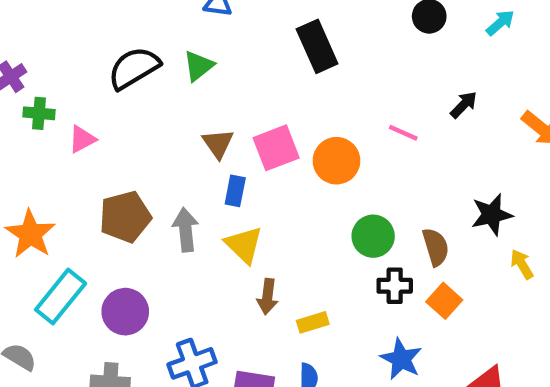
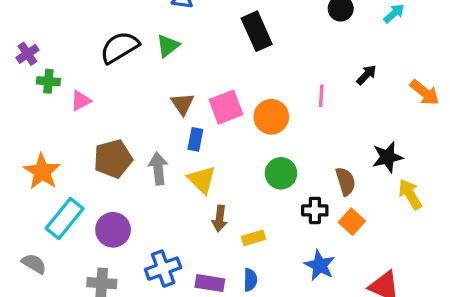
pink line: (403, 133) -> (321, 96), turned 70
green circle: (373, 236) -> (281, 173), moved
yellow arrow: (522, 264) -> (410, 194), size x1.4

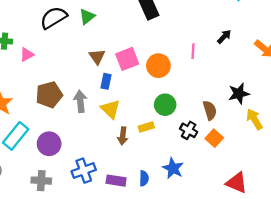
black cross: (315, 210) -> (189, 130), turned 30
yellow rectangle: (253, 238) -> (146, 127), moved
blue star: (320, 265) -> (173, 168), moved

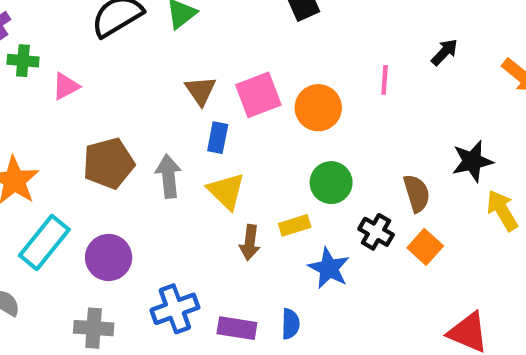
blue star: (173, 168) -> (329, 268), moved

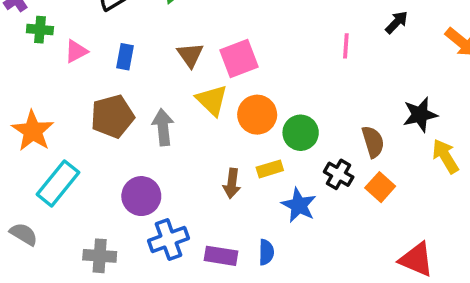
orange circle: (318, 108) -> (257, 115), moved
blue rectangle: (218, 138) -> (125, 57), moved
yellow triangle: (226, 191) -> (212, 100), moved
purple circle: (109, 257) -> (141, 196), moved

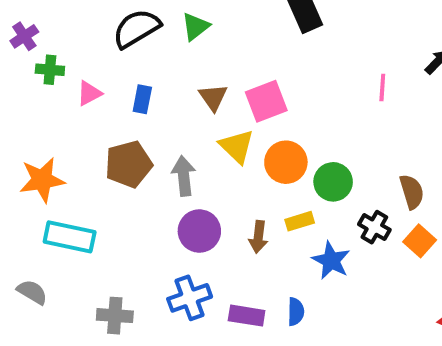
orange star: (33, 131) -> (42, 180), turned 30
cyan rectangle: (58, 183) -> (70, 237), turned 63
purple circle: (141, 196) -> (199, 231), moved

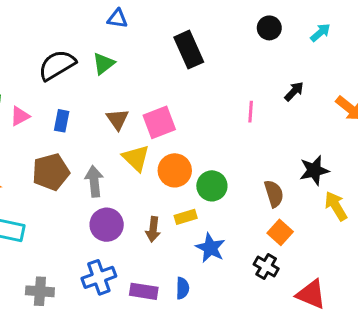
black cross: (374, 227) -> (266, 266), moved

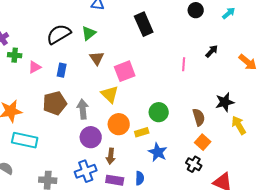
brown triangle: (117, 119) -> (97, 58), moved
orange circle: (175, 170) -> (119, 124), moved
brown arrow: (153, 229) -> (111, 156), moved

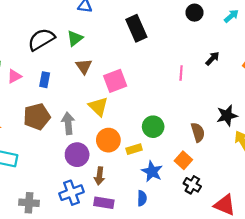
orange square: (203, 142) -> (183, 160), moved
blue semicircle: (140, 178) -> (142, 198), moved

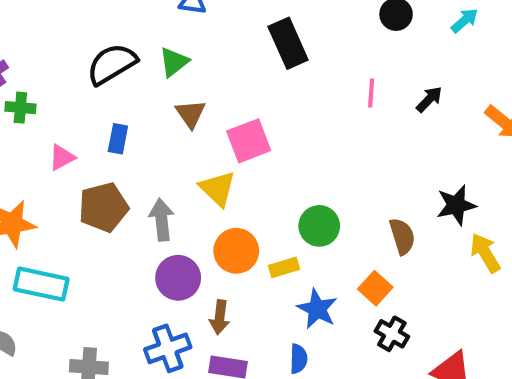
pink line: (181, 73) -> (371, 93), moved
pink triangle: (14, 76) -> (62, 157), moved

